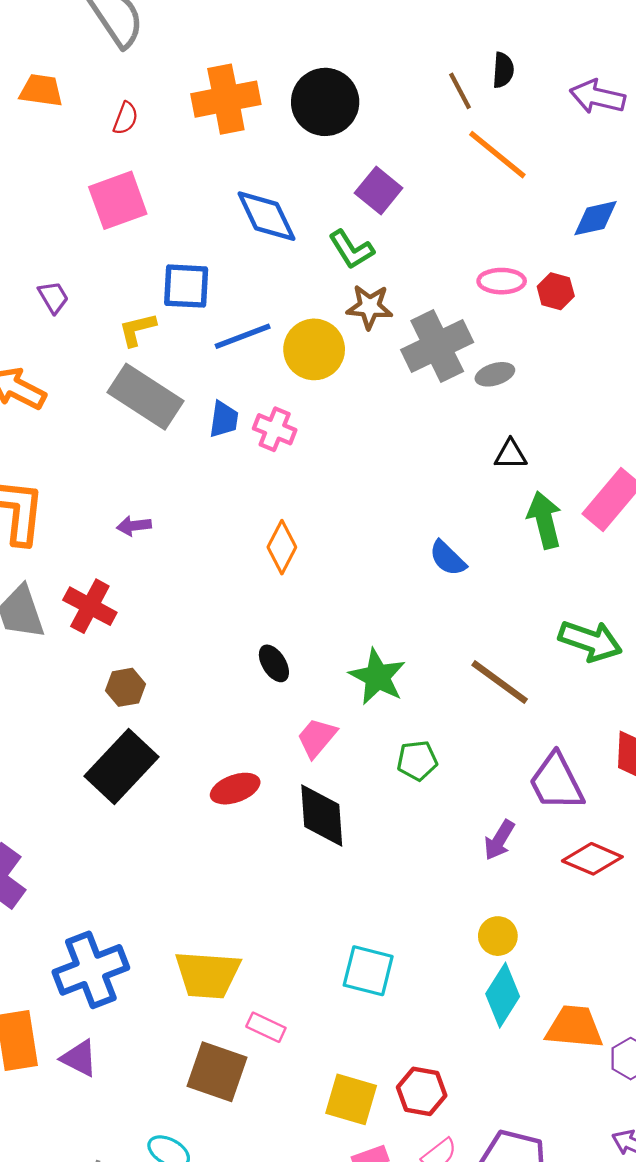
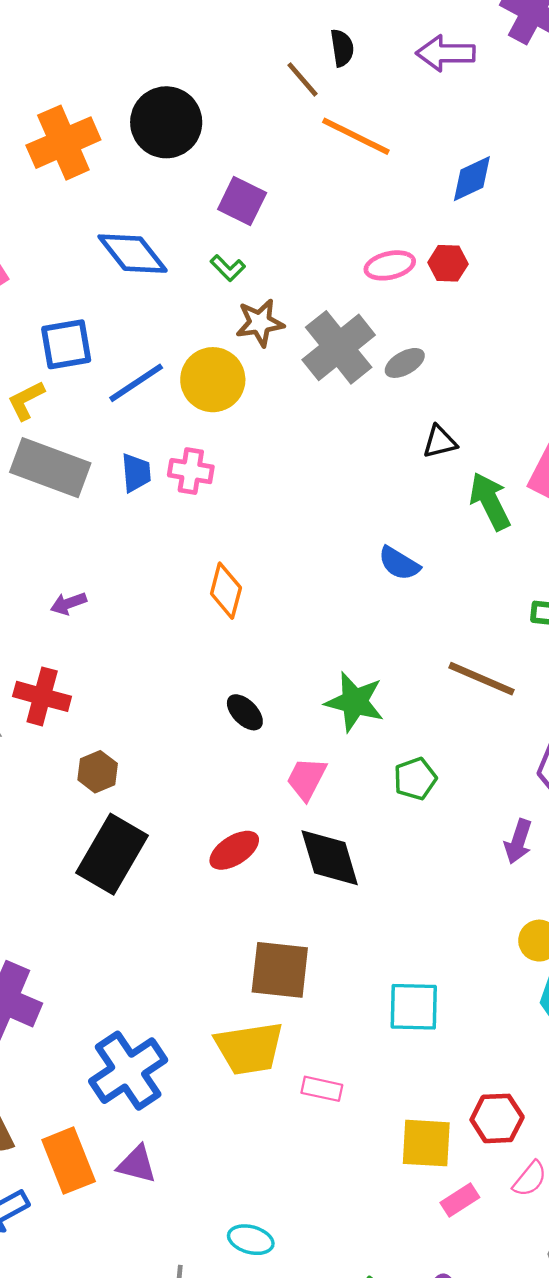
green L-shape: (351, 250) -> (228, 268), size x0.7
brown square: (217, 1072) -> (280, 970), moved

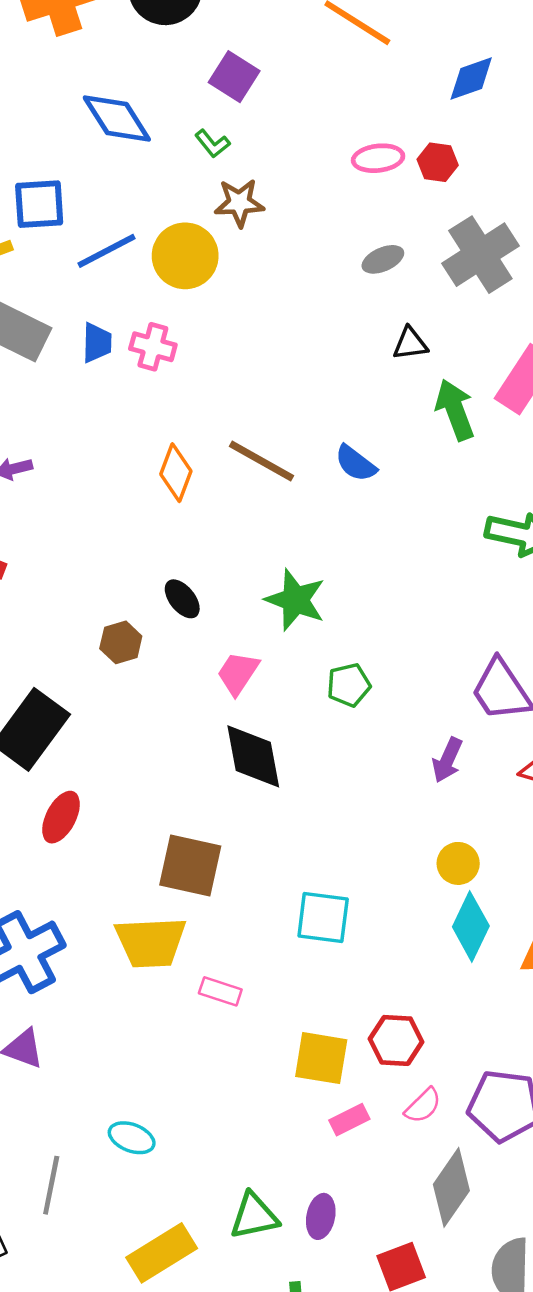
gray cross: (339, 347) -> (480, 255), moved
brown line: (482, 679) -> (261, 461), moved
brown hexagon: (98, 772) -> (121, 642), moved
red ellipse: (234, 850) -> (61, 817), moved, turned -36

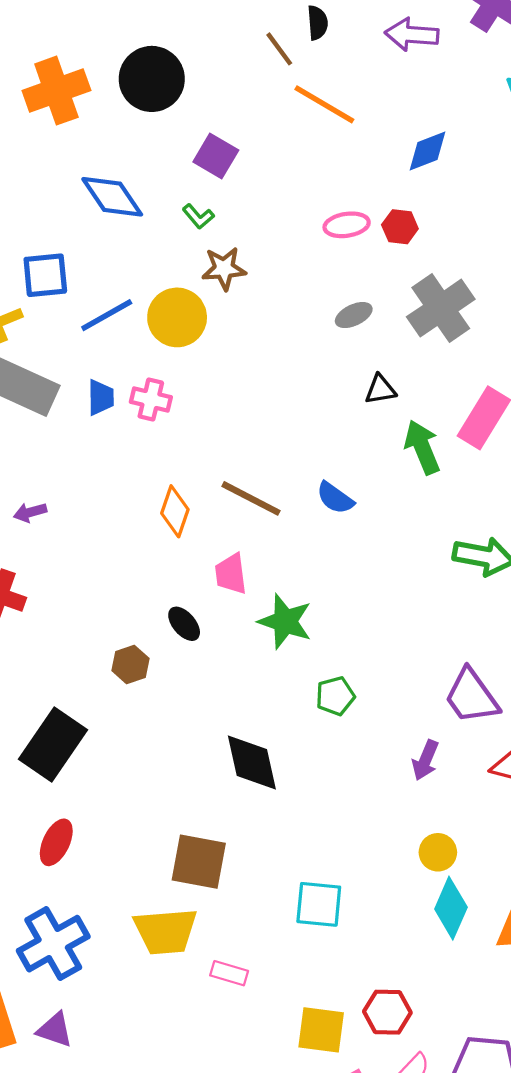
pink trapezoid: (238, 673) -> (231, 574), moved, turned -39
red ellipse: (61, 817) -> (56, 842), moved

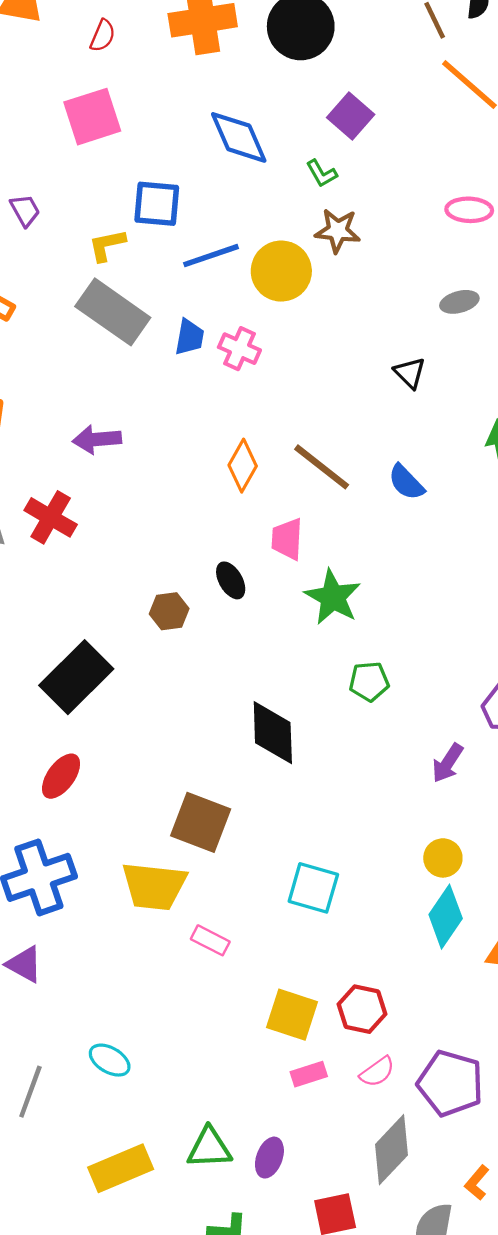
black triangle: (380, 389) -> (410, 373), moved, turned 44
purple arrow: (30, 512) -> (97, 439), size x1.4

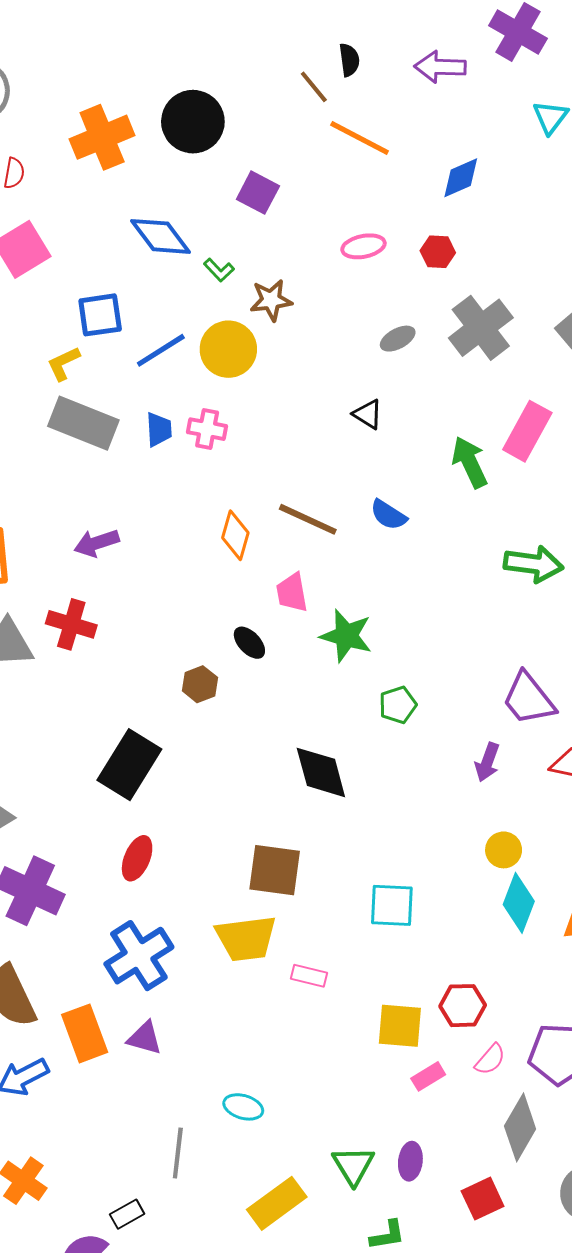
green L-shape: (322, 173) -> (219, 270), moved
pink ellipse: (469, 210) -> (363, 246), moved
green triangle: (209, 1148) -> (353, 1165), turned -45

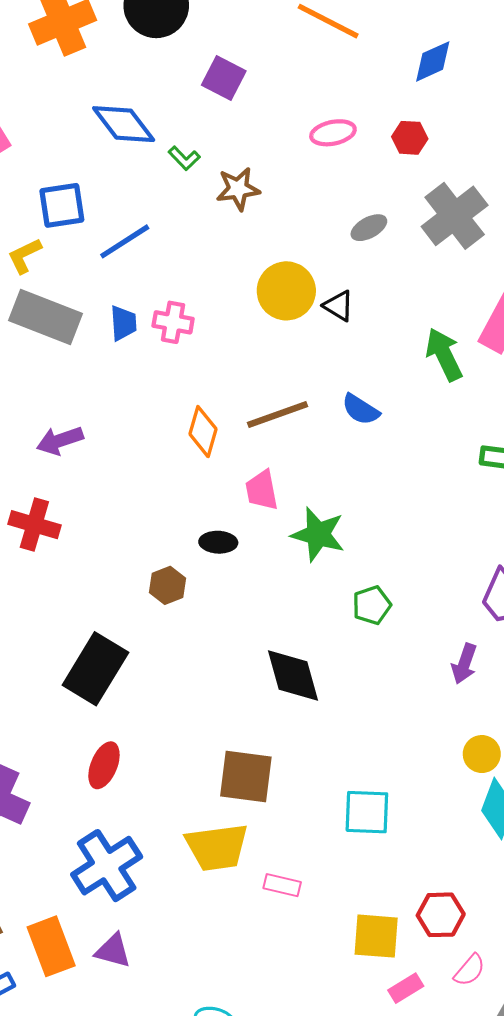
yellow circle: (228, 349) -> (286, 291), moved
brown line: (308, 519) -> (277, 415), turned -44
black ellipse: (249, 643) -> (218, 542), turned -44

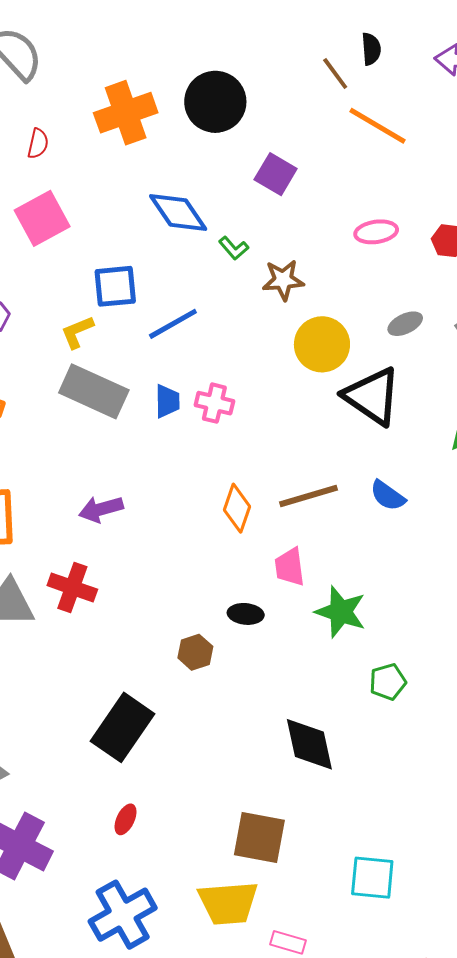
yellow circle: (286, 291) -> (322, 344), moved
black triangle: (339, 306) -> (372, 396), size x2.0
red ellipse: (104, 765) -> (126, 819), size x0.7

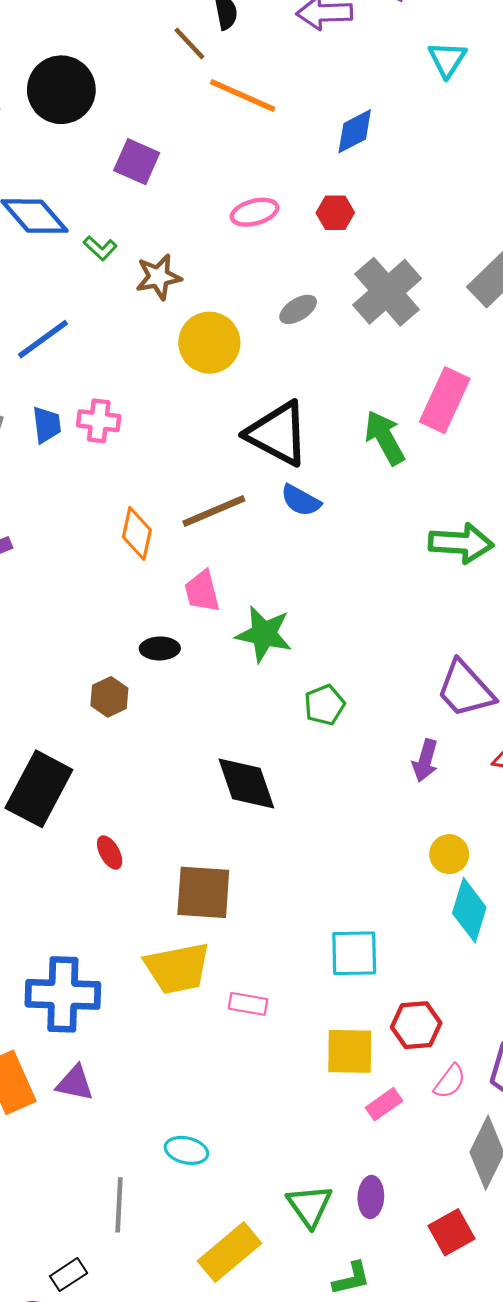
black triangle: (372, 396) -> (278, 434), moved
red ellipse: (126, 819) -> (110, 852), moved, turned -48
cyan square: (372, 878) -> (354, 953), moved
blue cross: (123, 915) -> (63, 994), turned 38

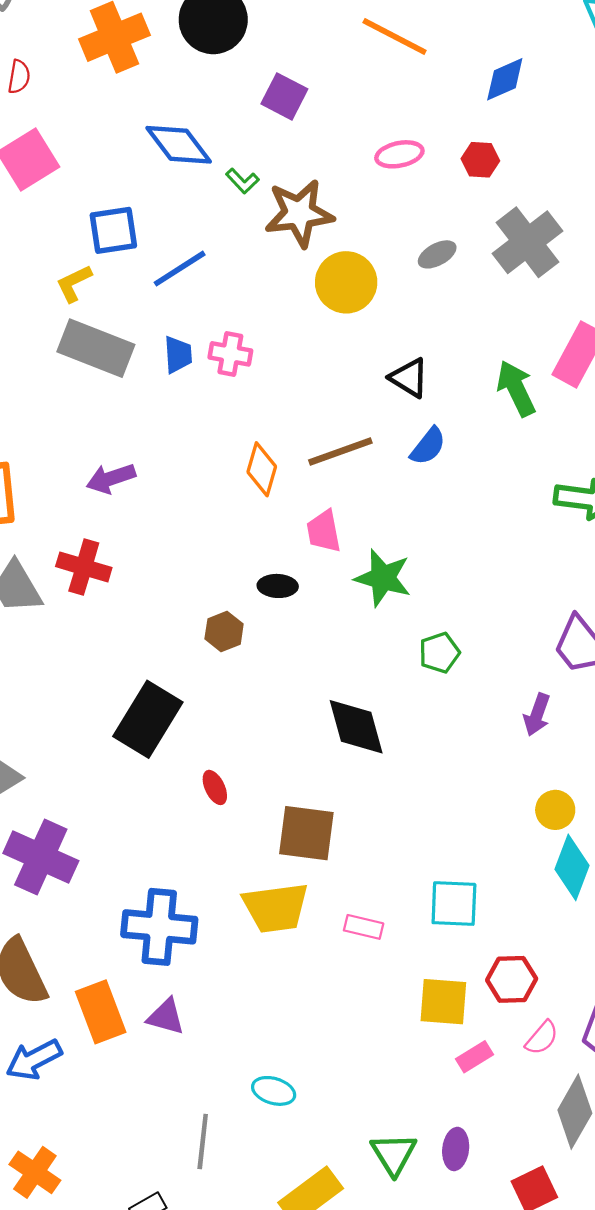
brown star: (158, 277) -> (299, 213), size x1.5
black triangle: (278, 434) -> (409, 378), size x0.6
blue semicircle: (301, 500) -> (428, 446), turned -84
pink rectangle: (248, 1004) -> (364, 927), moved

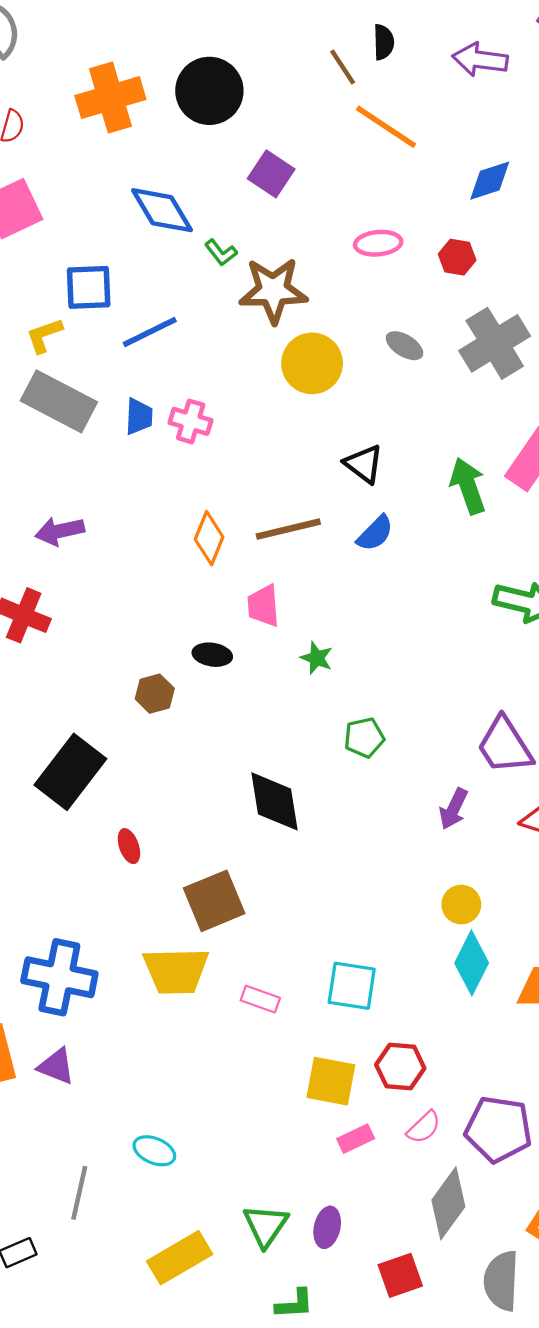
gray ellipse: (437, 254) -> (405, 346), turned 54
green star: (383, 578) -> (317, 658), size x0.6
brown square: (306, 833) -> (214, 901), turned -36

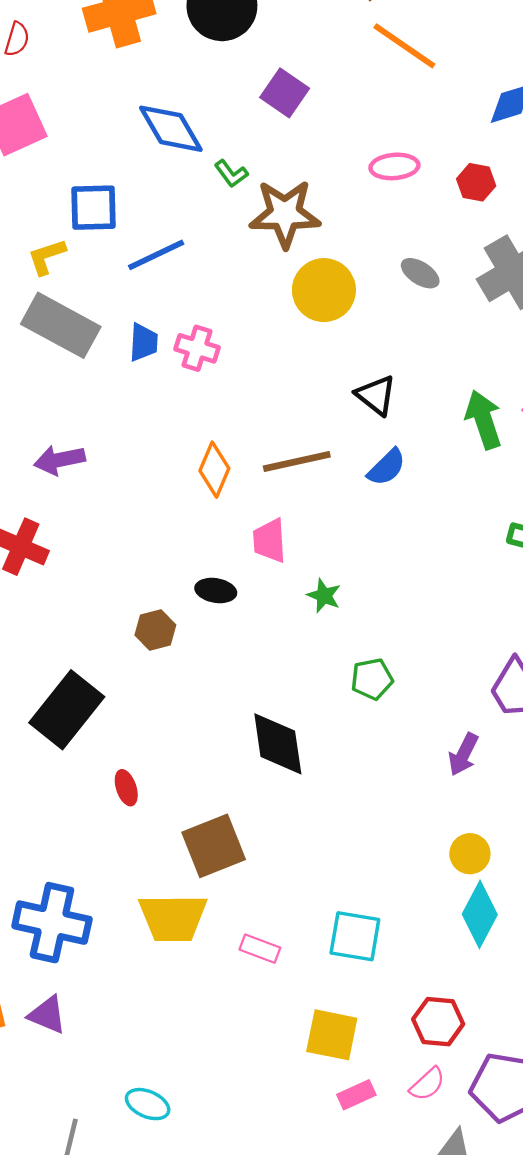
red hexagon: (400, 1067) -> (438, 1022), moved

